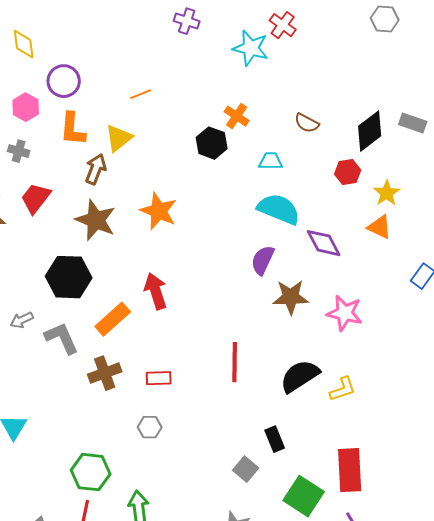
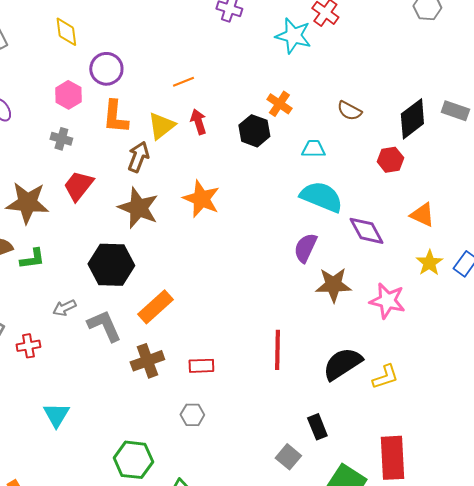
yellow star: (387, 193) -> (429, 263), moved
red arrow: (156, 291) -> (198, 122), moved, size x0.7

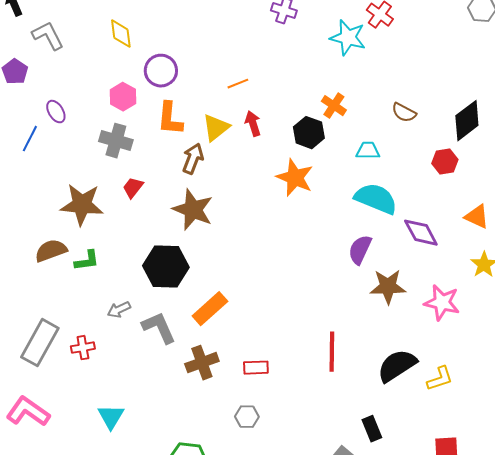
gray cross: (61, 139) -> (116, 141), size x1.5
red trapezoid: (78, 186) -> (133, 188), size x0.7
orange star: (201, 199) -> (295, 178), moved

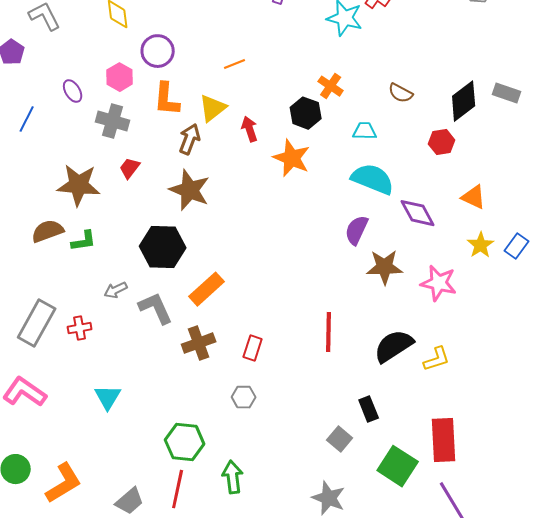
purple ellipse: (56, 112) -> (73, 91), moved
red arrow: (253, 124) -> (250, 129), moved
red rectangle: (256, 368) -> (253, 348), turned -70

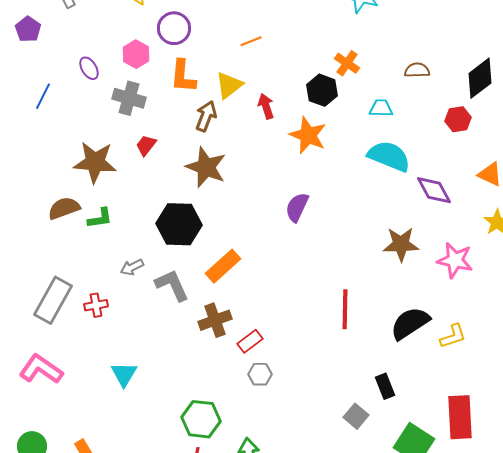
brown semicircle: (401, 93) -> (417, 70), turned 150
purple semicircle: (357, 230) -> (297, 207), moved
red rectangle: (253, 348) -> (250, 341), moved, turned 35

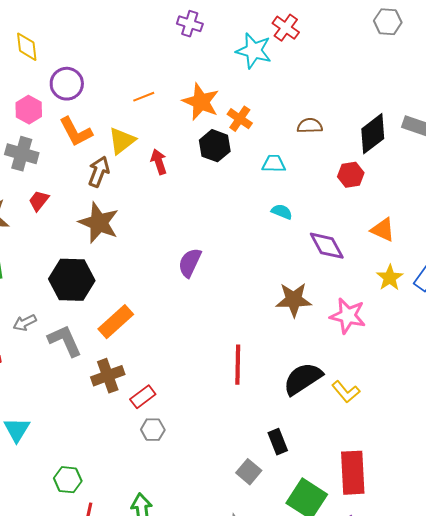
orange L-shape: (183, 76) -> (76, 132), turned -33
orange star: (308, 135) -> (201, 102), moved
cyan semicircle: (389, 156) -> (282, 212), size x0.5
yellow L-shape: (453, 336) -> (346, 392), turned 68
green hexagon: (201, 419) -> (68, 480), moved, size x0.7

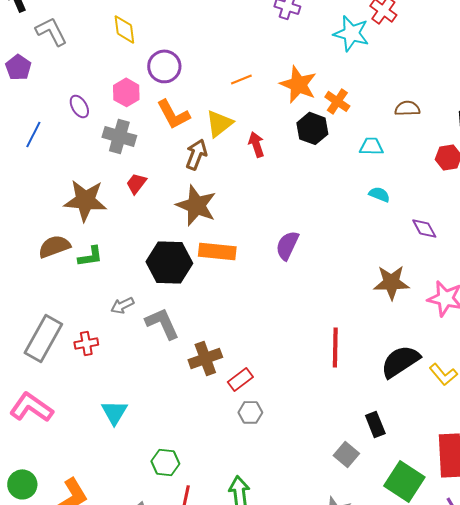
purple diamond: (327, 246) -> (424, 228), size x0.7
orange rectangle: (116, 322) -> (217, 251), moved, turned 48

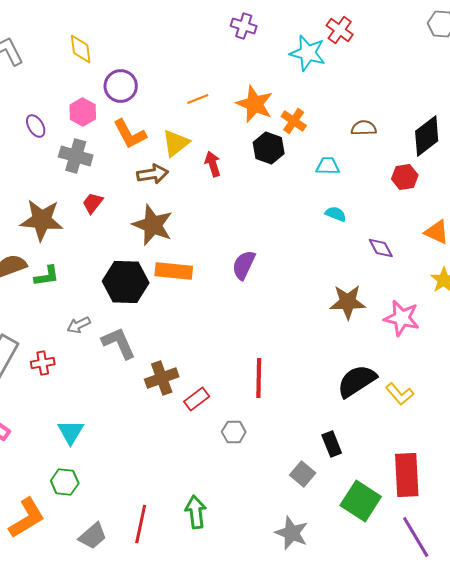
brown arrow: (196, 154) -> (153, 174), turned 60
red line: (335, 347) -> (259, 378), moved
gray hexagon: (250, 412) -> (234, 432), moved
green hexagon: (165, 462) -> (65, 482), moved

